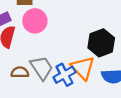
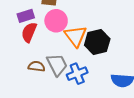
black hexagon: (101, 43) -> (97, 42), moved
orange triangle: (83, 68) -> (76, 36), moved

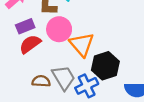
red semicircle: (29, 32) -> (30, 44), turned 36
black hexagon: (97, 42) -> (105, 66), moved

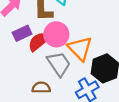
red semicircle: (30, 44) -> (39, 41), moved
gray trapezoid: (64, 78) -> (59, 64), moved

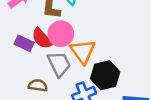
purple rectangle: (22, 33) -> (24, 43), moved, turned 42
red semicircle: (39, 41) -> (42, 38), turned -100

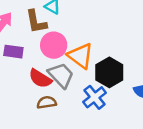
red semicircle: (42, 38) -> (40, 79), moved
purple rectangle: (24, 43) -> (13, 52), moved

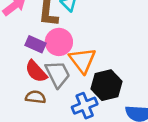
purple rectangle: (13, 52) -> (35, 44), moved

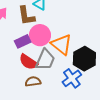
purple rectangle: (35, 44) -> (23, 41), turned -35
gray trapezoid: (58, 74) -> (45, 60), turned 65

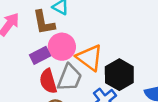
red semicircle: (28, 62) -> (48, 81), turned 42

